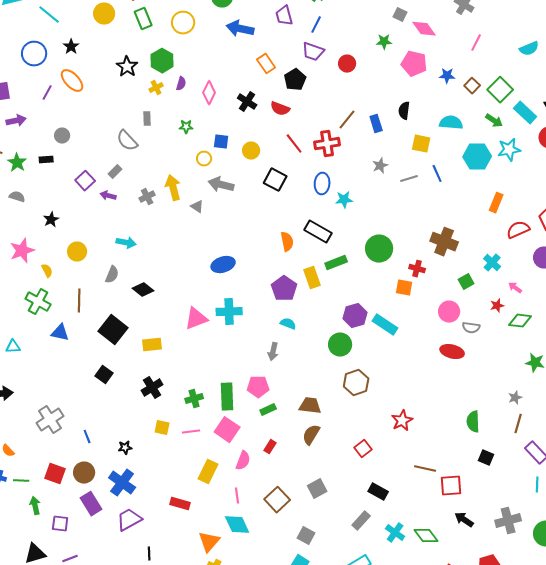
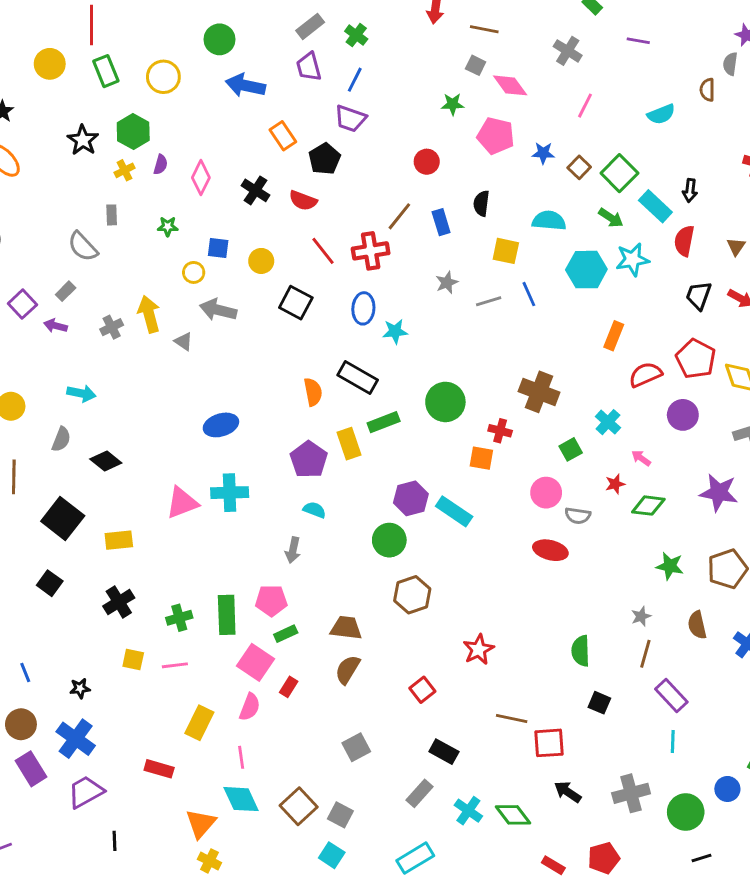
red circle: (347, 64) -> (427, 162), moved
pink square: (227, 430) -> (255, 662), moved
brown square: (277, 500) -> (299, 806), moved

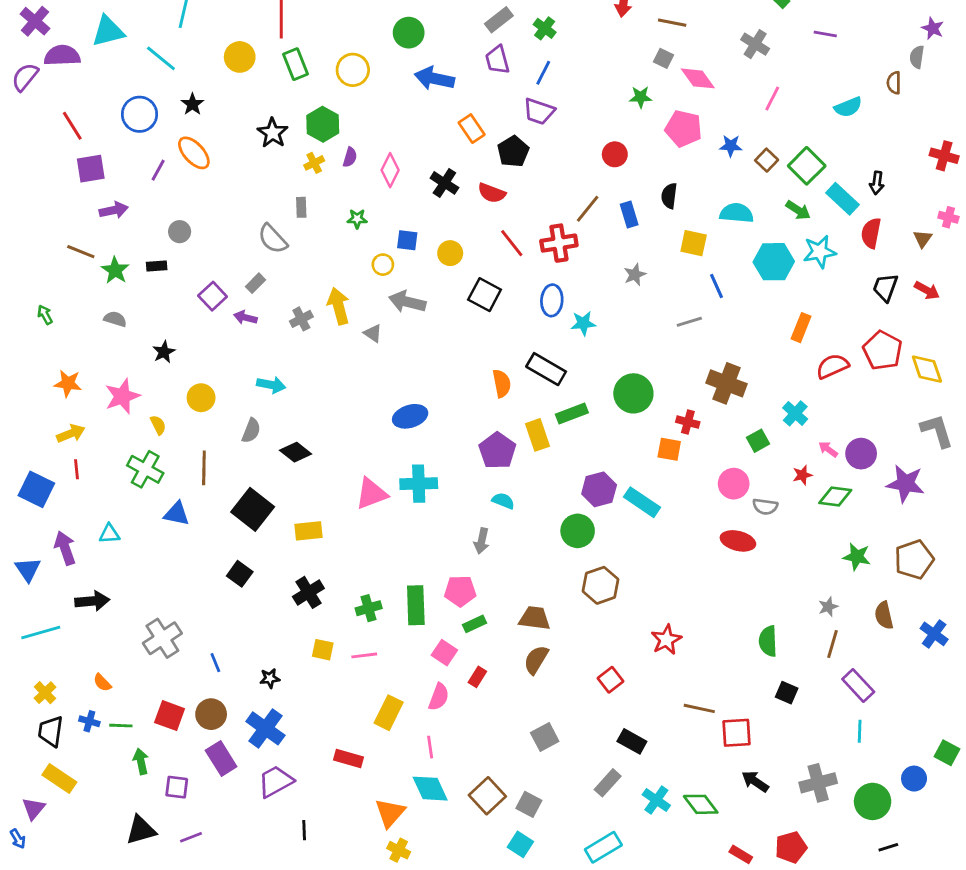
gray line: (489, 301) -> (689, 322), moved
purple circle: (683, 415) -> (861, 454), moved
pink square: (255, 662) -> (444, 653), size x0.7

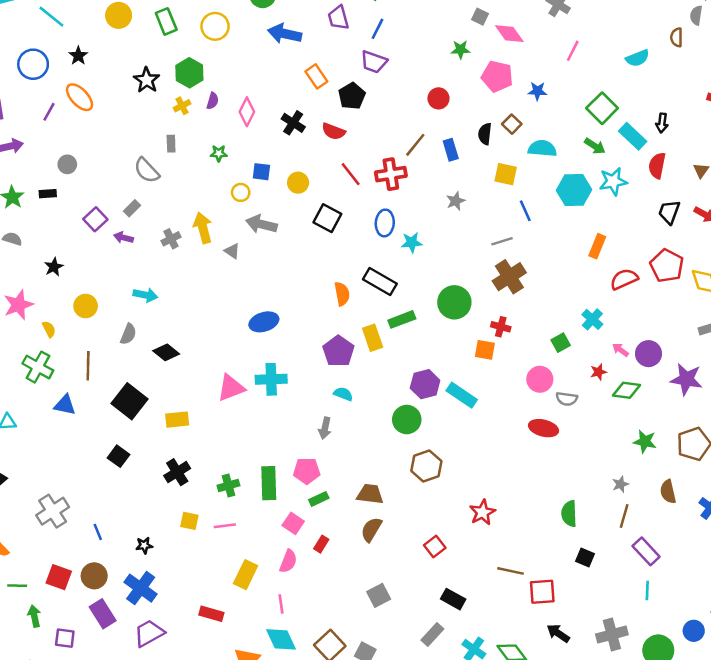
brown square: (767, 160) -> (512, 124), moved
brown cross: (726, 383) -> (509, 277), moved, turned 36

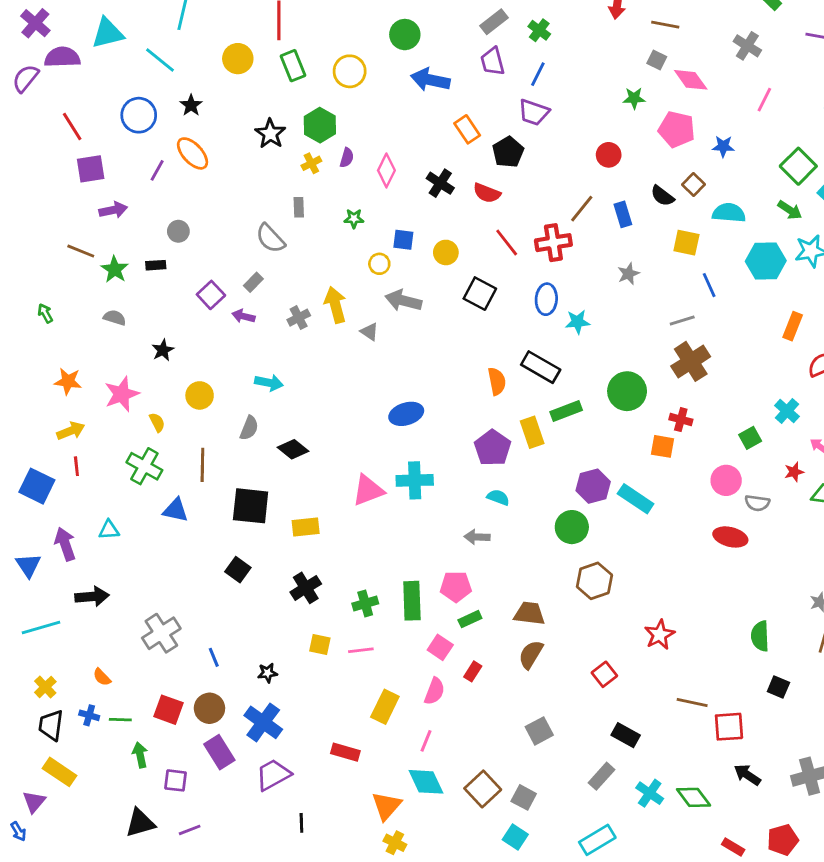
black semicircle: (485, 134) -> (662, 196), turned -60
black square: (130, 401) -> (251, 506), turned -32
gray arrow: (325, 428) -> (477, 537), turned 80
pink line: (281, 604) -> (426, 741), turned 30

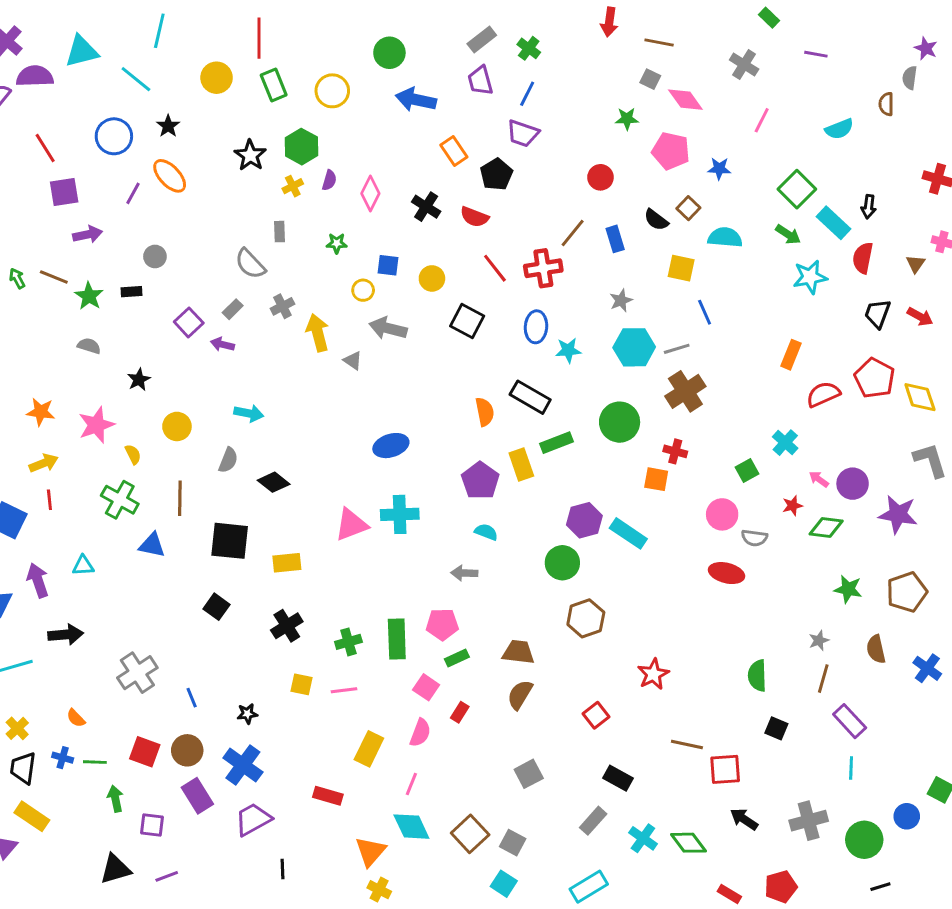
cyan hexagon: (766, 261) -> (634, 347), moved
green arrow: (45, 313) -> (17, 278), moved
gray cross: (299, 318) -> (282, 306), moved

